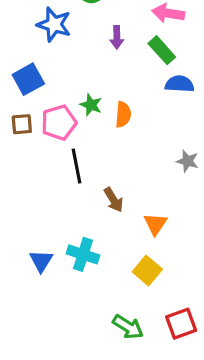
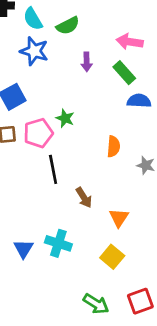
orange semicircle: (123, 115) -> (113, 147), moved

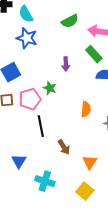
green semicircle: (68, 26) -> (70, 21), moved
purple arrow: (87, 62) -> (66, 64), moved
blue triangle: (23, 249) -> (19, 161), moved

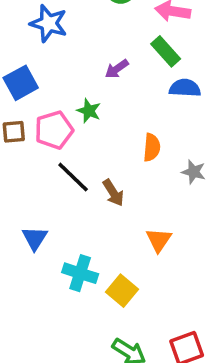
purple arrow: (66, 64) -> (117, 69), turned 56
black line: (41, 126) -> (73, 177), turned -35
brown arrow: (64, 147) -> (113, 193), moved
yellow square: (85, 191) -> (122, 291), moved

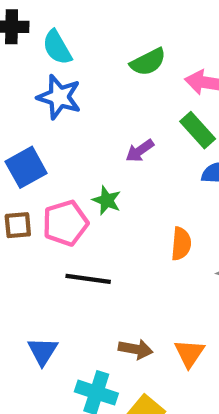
black line: (73, 177) -> (88, 279), turned -36
brown arrow: (113, 193) -> (136, 349), moved, turned -48

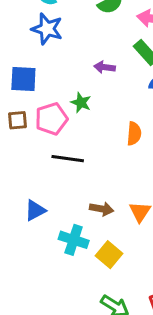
purple arrow: (140, 151) -> (105, 67), turned 42
blue square: (26, 167) -> (23, 79), turned 32
blue triangle: (43, 351) -> (35, 210), turned 30

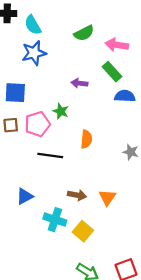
blue star: (47, 29) -> (34, 53), turned -30
orange semicircle: (134, 134) -> (86, 139), moved

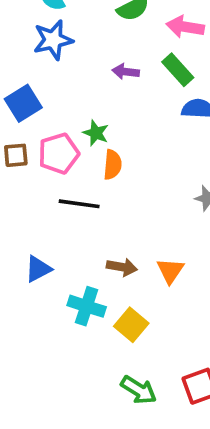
purple arrow: (79, 83) -> (126, 72), moved
blue square: (15, 93) -> (23, 103), turned -35
orange semicircle: (86, 139) -> (113, 165), moved

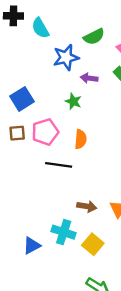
blue star: (53, 40) -> (66, 57), moved
green star: (96, 133) -> (73, 101), moved
blue triangle: (38, 269) -> (32, 245), moved

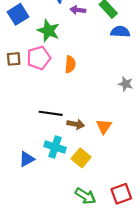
blue square: (22, 99) -> (18, 14), moved
green star: (73, 101) -> (48, 31), moved, size x1.5
black line: (59, 165) -> (51, 113), moved

